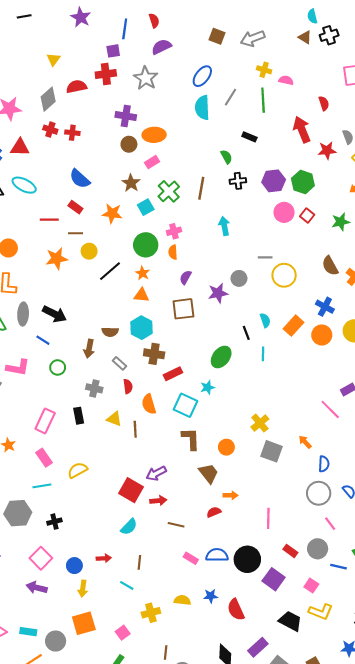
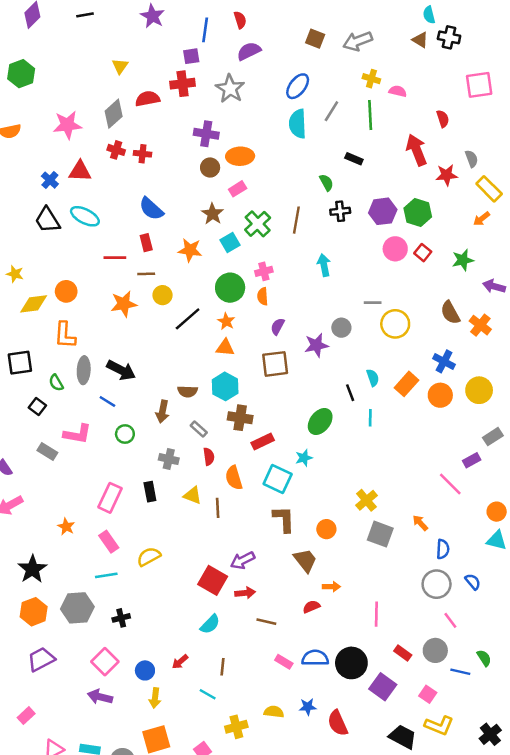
black cross: (329, 35) -> (449, 37), turned 30
red rectangle: (75, 207) -> (146, 243), turned 40
red arrow: (104, 558) -> (180, 662), turned 144

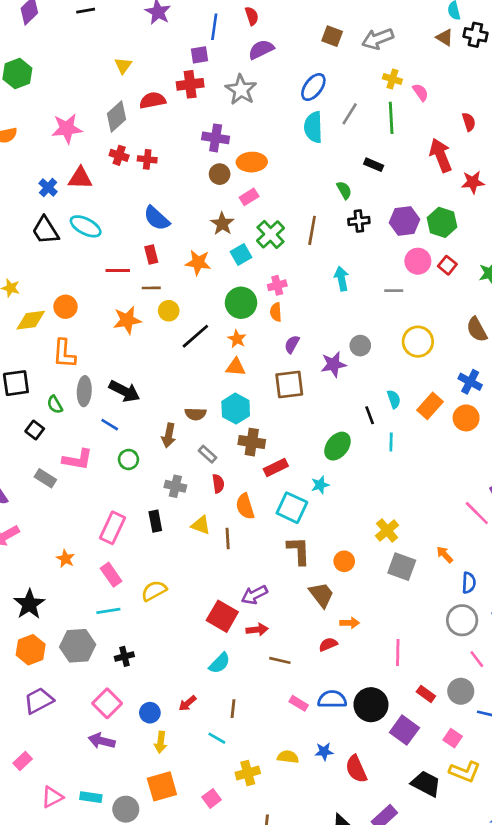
pink semicircle: (398, 91) -> (421, 92), turned 42
gray line: (373, 303) -> (394, 291), moved

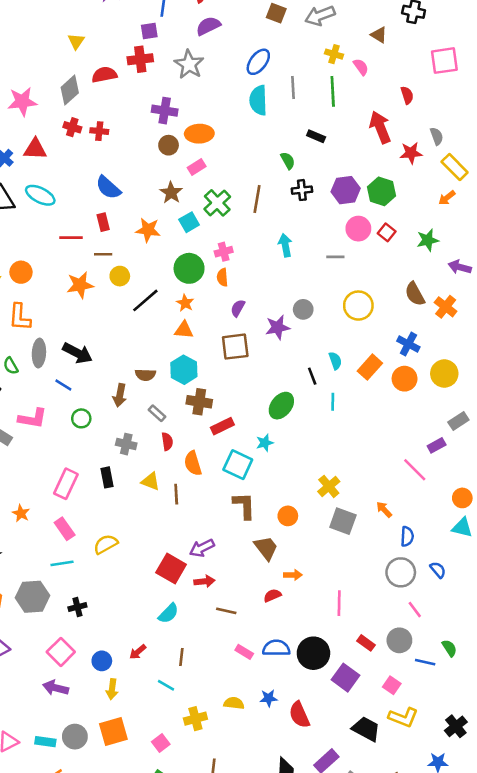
brown triangle: (445, 37) -> (379, 35), moved
gray line: (350, 114) -> (293, 87), turned -35
gray circle: (126, 809) -> (75, 737), moved

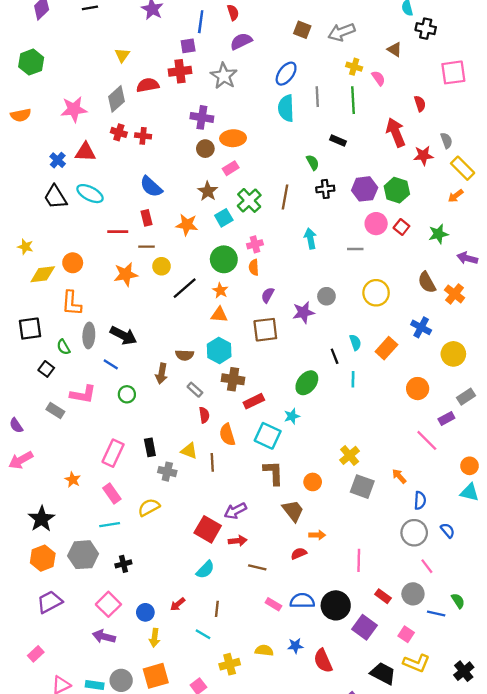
orange circle: (405, 379) -> (418, 389), moved
gray cross: (126, 444) -> (167, 472), moved

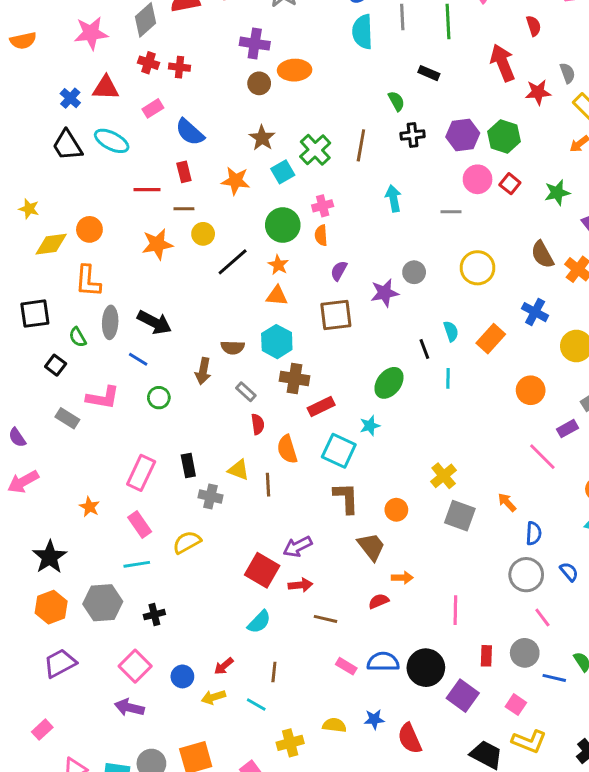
pink rectangle: (231, 168) -> (153, 108), moved
red rectangle: (383, 596) -> (486, 656), turned 56
yellow arrow: (155, 638) -> (213, 697), moved, turned 66

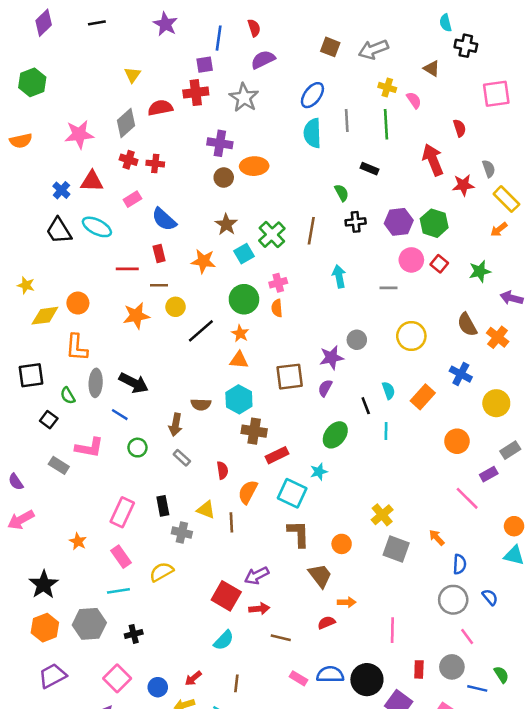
purple semicircle: (339, 271) -> (325, 388), moved
gray rectangle: (246, 392) -> (182, 458), moved
orange semicircle: (287, 449) -> (248, 492), turned 45

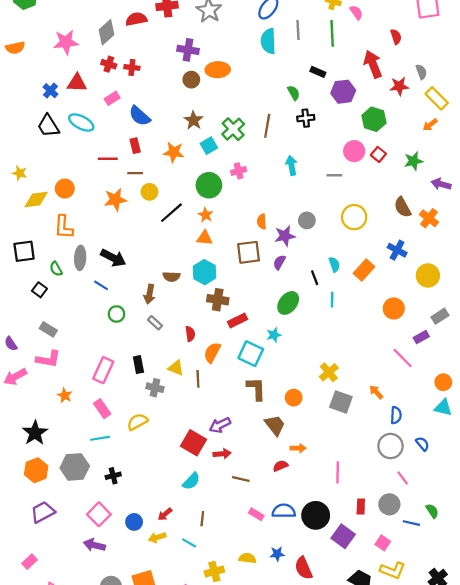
purple hexagon: (399, 222) -> (343, 92), moved
orange semicircle: (277, 308) -> (262, 222), moved
pink L-shape: (89, 448) -> (48, 359), moved

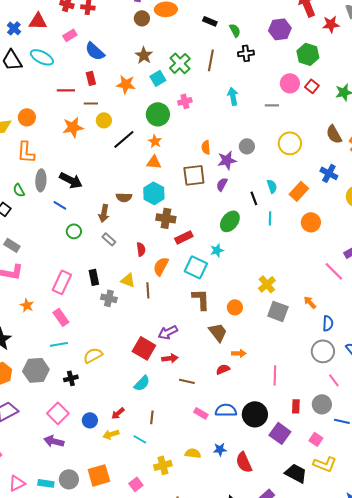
black rectangle: (318, 72) -> (210, 21), moved
orange circle: (394, 308) -> (311, 222), moved
yellow semicircle: (137, 422) -> (93, 355), moved

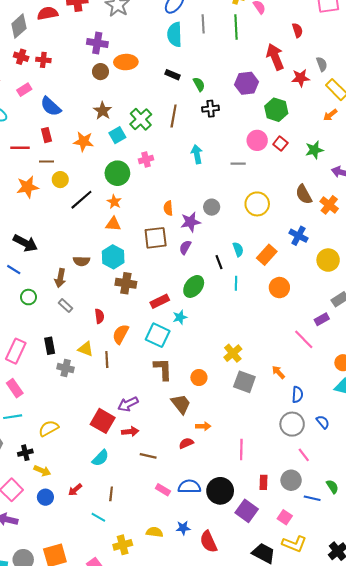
red rectangle: (184, 237) -> (160, 301), moved
yellow arrow: (111, 434) -> (42, 471), moved, turned -140

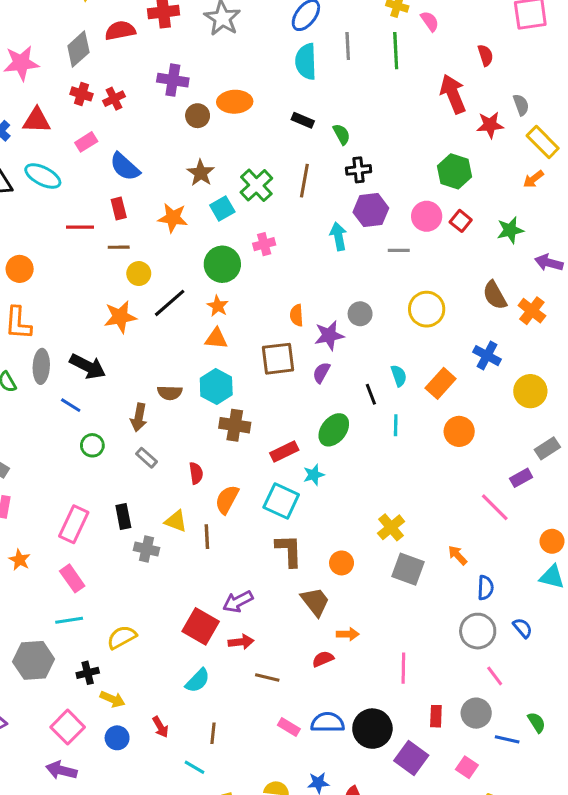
purple cross: (97, 43) -> (173, 80), moved
red cross: (43, 60) -> (114, 99), turned -32
purple hexagon: (247, 83) -> (371, 210), moved
orange star: (27, 187) -> (120, 317), moved
red arrow: (75, 490) -> (160, 727), turned -80

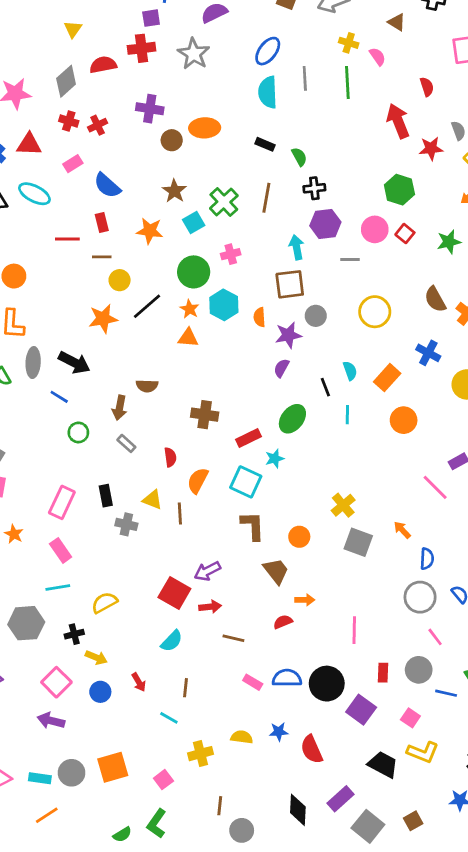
brown square: (278, 359) -> (290, 284), moved
cyan hexagon: (216, 387) -> (224, 305), moved

